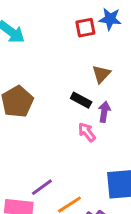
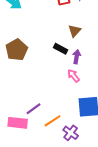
pink arrow: (87, 132) -> (74, 76), moved

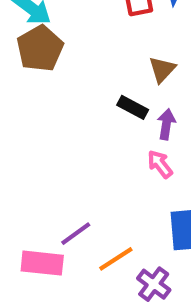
brown pentagon: (17, 50) -> (40, 48), moved

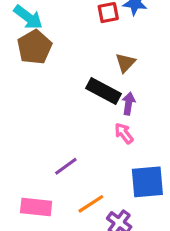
black rectangle: (133, 107) -> (103, 91), size x1.5
purple line: (76, 234) -> (66, 166), moved

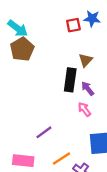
black rectangle: (103, 91) -> (70, 80), turned 70
purple arrow: (129, 103) -> (88, 89), turned -48

